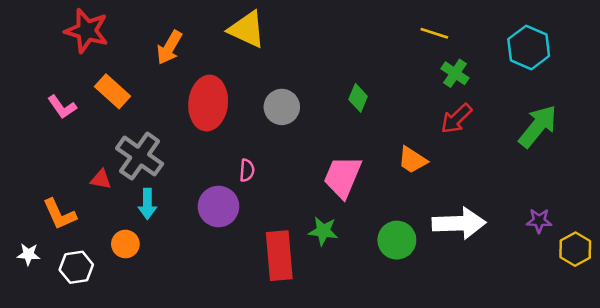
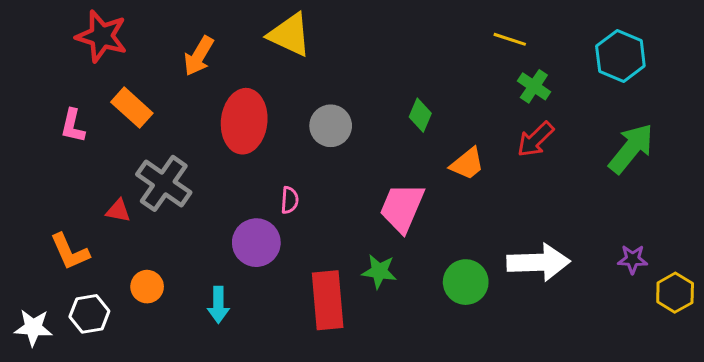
pink L-shape: (62, 107) -> (73, 126), turned 48
orange trapezoid: (412, 160) -> (467, 164), moved, turned -72
cyan arrow: (147, 204) -> (218, 305), moved
white star: (28, 254) -> (33, 328), moved, size x1.4

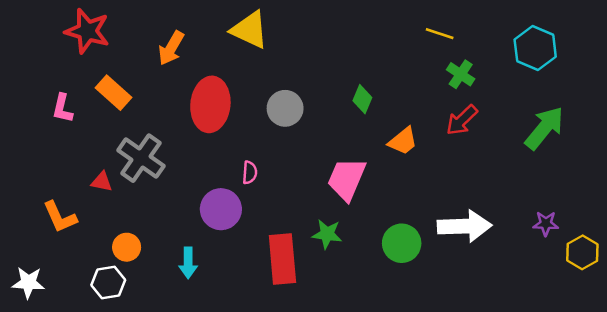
white hexagon: (89, 314) -> (108, 283), moved

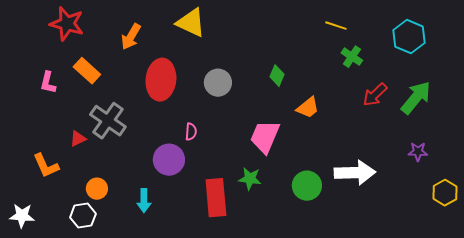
red arrow: (462, 120) -> (375, 95), moved
red triangle: (102, 182) -> (78, 139), turned -36
purple star: (546, 224) -> (418, 152), moved

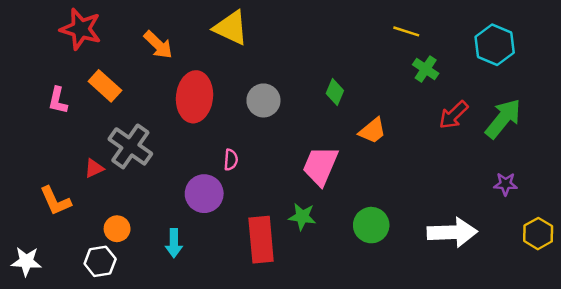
orange arrow: (131, 37) -> (158, 45), turned -76
white arrow: (355, 173) -> (452, 232), moved

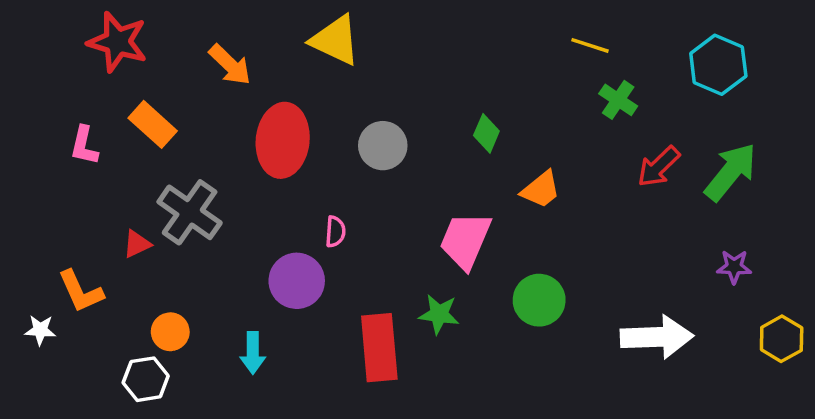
green circle: (371, 225) -> (539, 300), moved
white star: (26, 261) -> (40, 330), moved, size x0.7

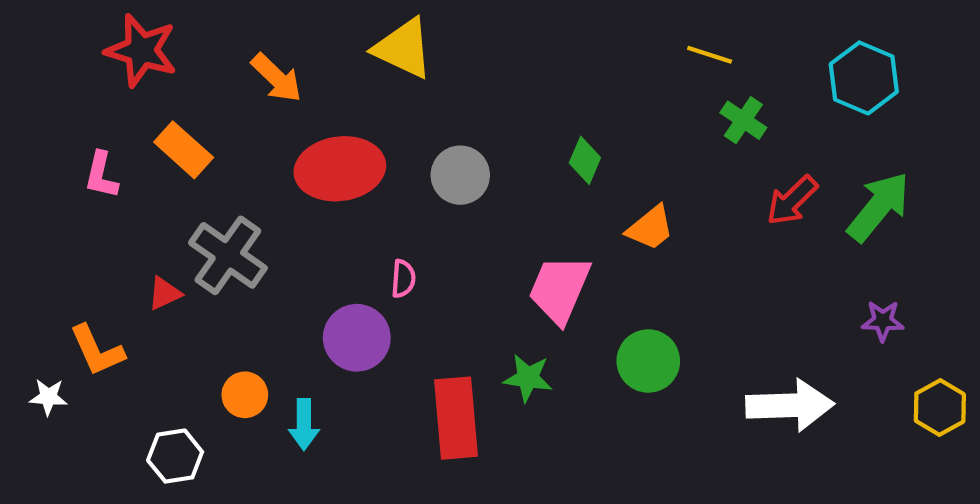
red ellipse: (283, 140) -> (340, 169), turned 76
orange circle: (170, 332) -> (245, 395), moved

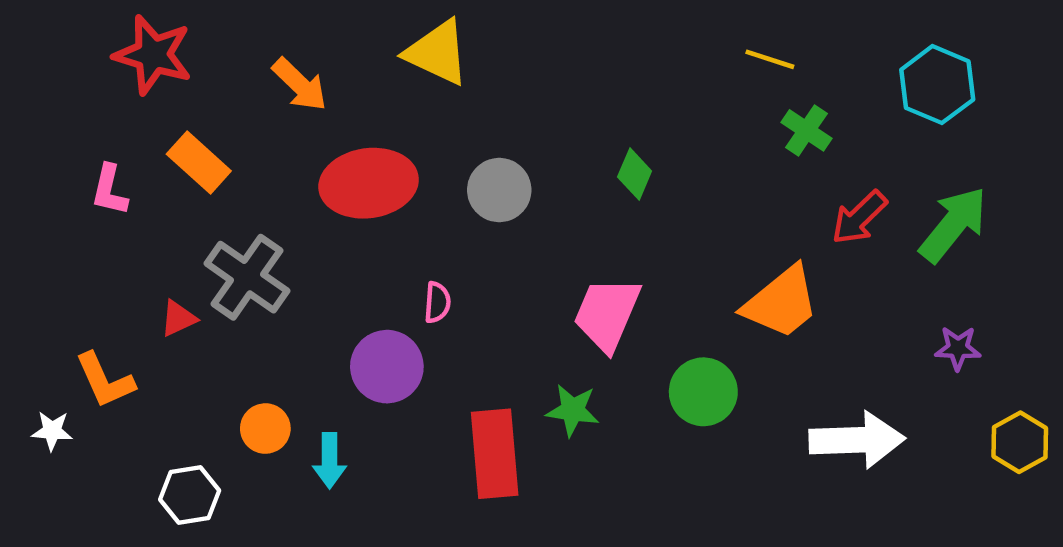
orange trapezoid: (650, 228) -> (781, 302), moved, size x1.5

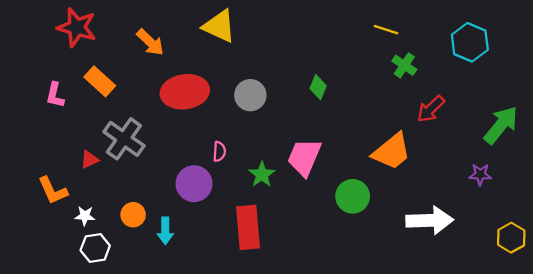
green arrow: (953, 224) -> (501, 125), moved
green star: (573, 410) -> (262, 174), moved, turned 30
white star: (52, 431) -> (85, 216), moved
yellow hexagon: (1020, 442) -> (511, 238), moved

